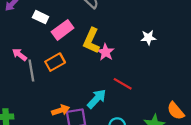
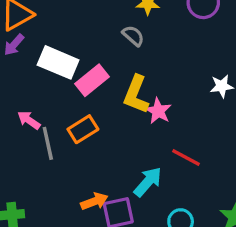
white rectangle: (41, 17) -> (58, 62), size x1.6

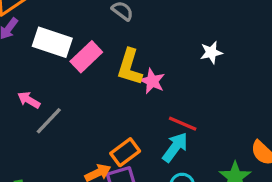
orange rectangle: (83, 129) -> (125, 152), moved
gray line: (48, 143) -> (49, 121), turned 60
cyan arrow: (148, 182) -> (175, 147), moved

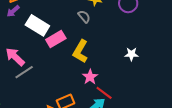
pink star: (152, 81) -> (90, 77), moved
pink arrow: (29, 100) -> (15, 57), size x1.5

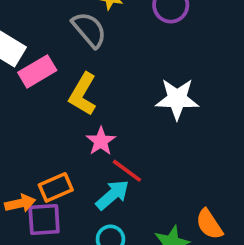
gray semicircle: (84, 17) -> (89, 30), size x1.5
white star: (131, 54) -> (177, 99), size x1.6

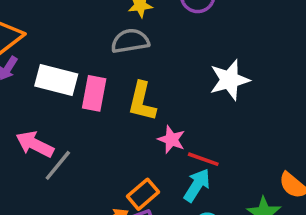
gray semicircle: (89, 30) -> (130, 41), turned -42
pink rectangle: (37, 71) -> (94, 93), turned -32

